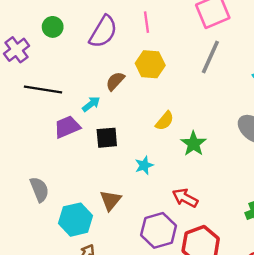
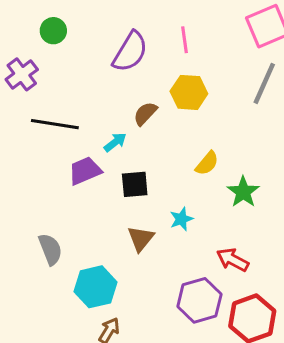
green circle: (53, 27) -> (53, 31), moved
brown triangle: (110, 200) -> (141, 239), moved

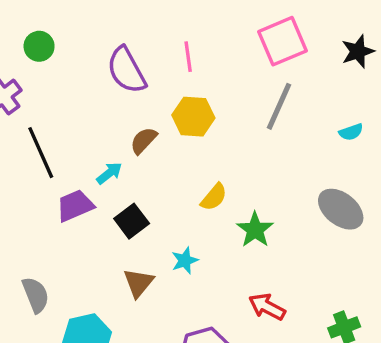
purple semicircle: (130, 52) -> (126, 70), turned 120
black line: (55, 124) -> (41, 153), turned 57
black square: (135, 184) -> (132, 221), turned -32
red arrow: (233, 260) -> (267, 307), moved

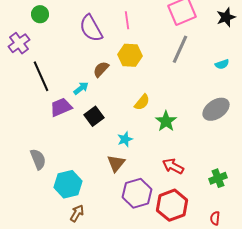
gray ellipse: (341, 209) -> (216, 109), turned -72
brown triangle: (138, 283) -> (116, 163), moved

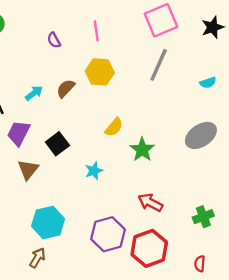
purple semicircle: (91, 28) -> (54, 40), size x0.5
cyan arrow: (81, 88) -> (34, 93), moved
purple trapezoid: (61, 107) -> (19, 133), turned -40
brown triangle: (116, 163) -> (28, 170), moved
cyan hexagon: (68, 184) -> (48, 222), moved

